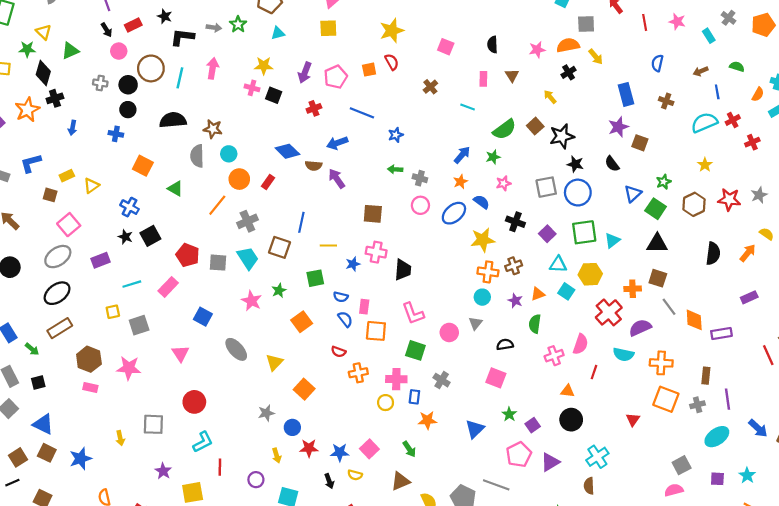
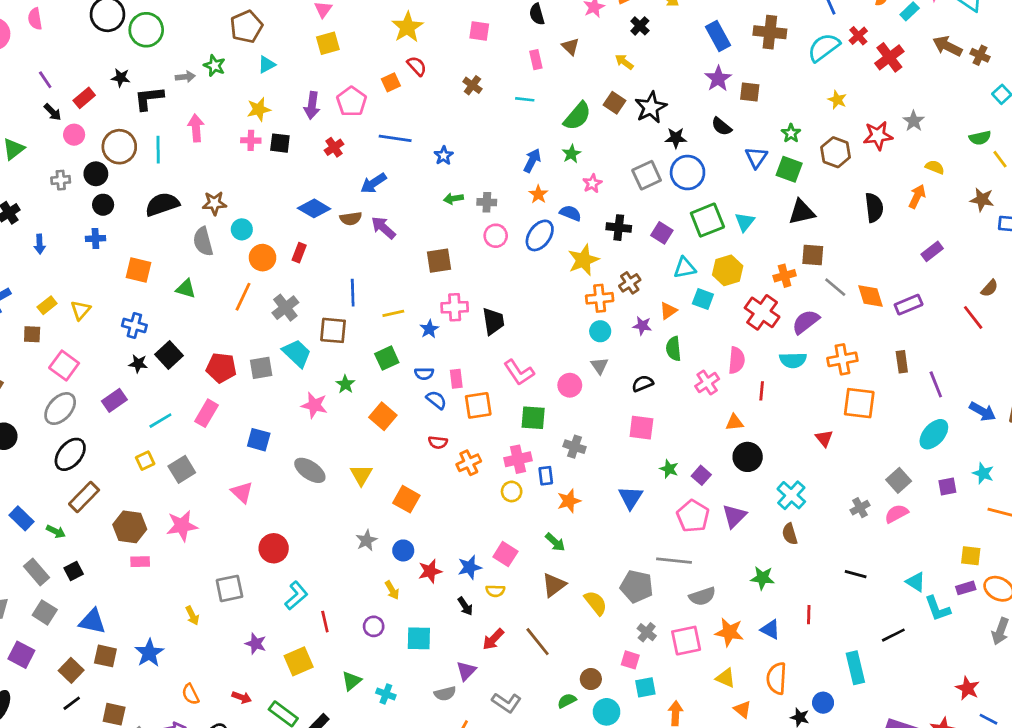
brown cross: (666, 101) -> (770, 32), size x1.6
red cross: (752, 142) -> (889, 57), size x1.5
gray cross: (698, 405) -> (860, 508), moved

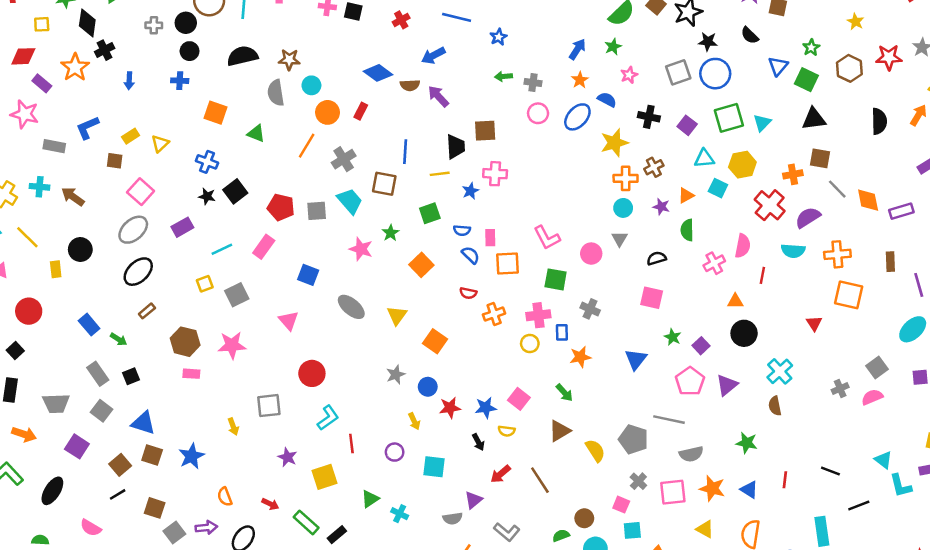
black trapezoid: (493, 321) -> (456, 147), moved
brown rectangle: (84, 497) -> (147, 311), size x0.6
black line: (856, 574) -> (830, 471), moved

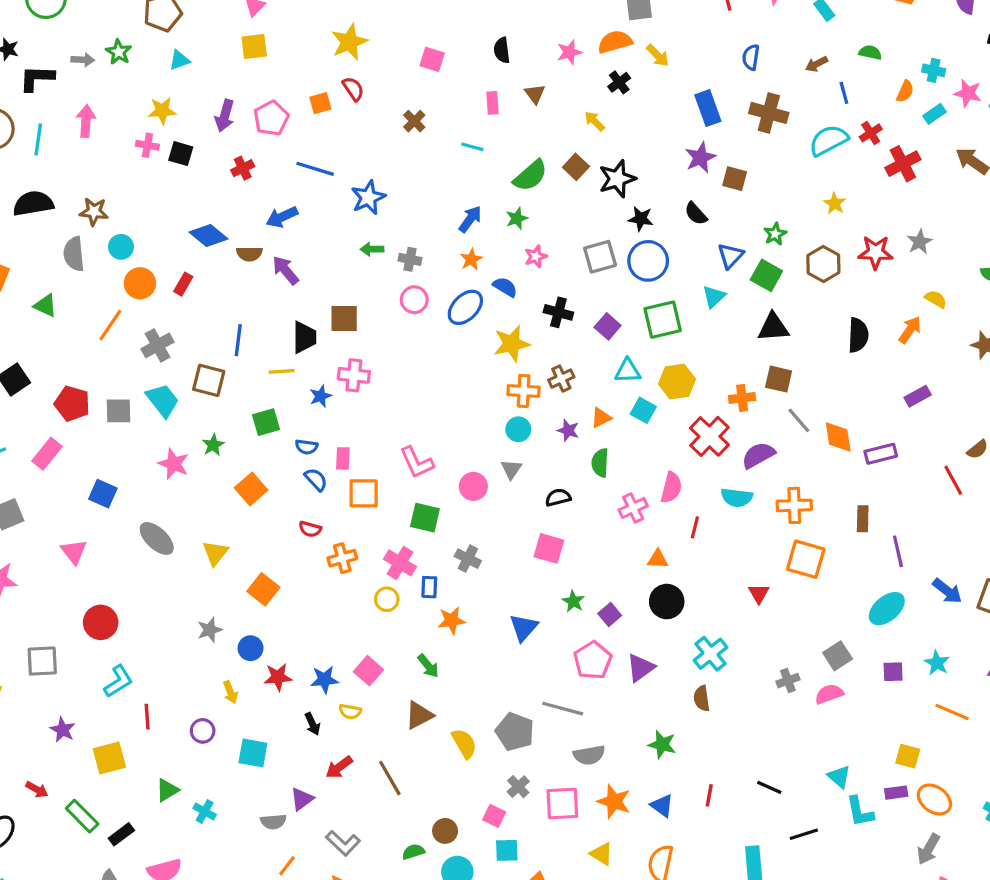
blue star: (499, 37) -> (368, 197), size x1.5
cyan triangle: (762, 123) -> (714, 297), moved
pink cross: (538, 315) -> (400, 563), turned 35

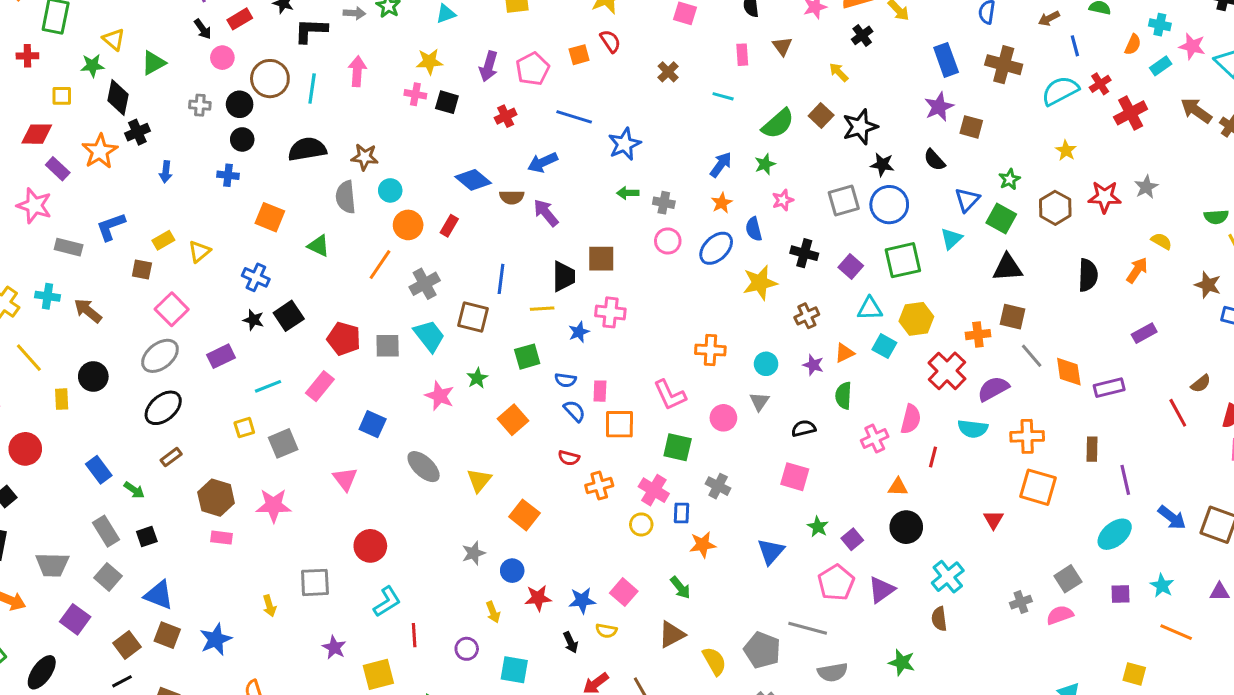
blue semicircle: (505, 287) -> (754, 229), turned -135
orange cross: (524, 391) -> (710, 350), moved

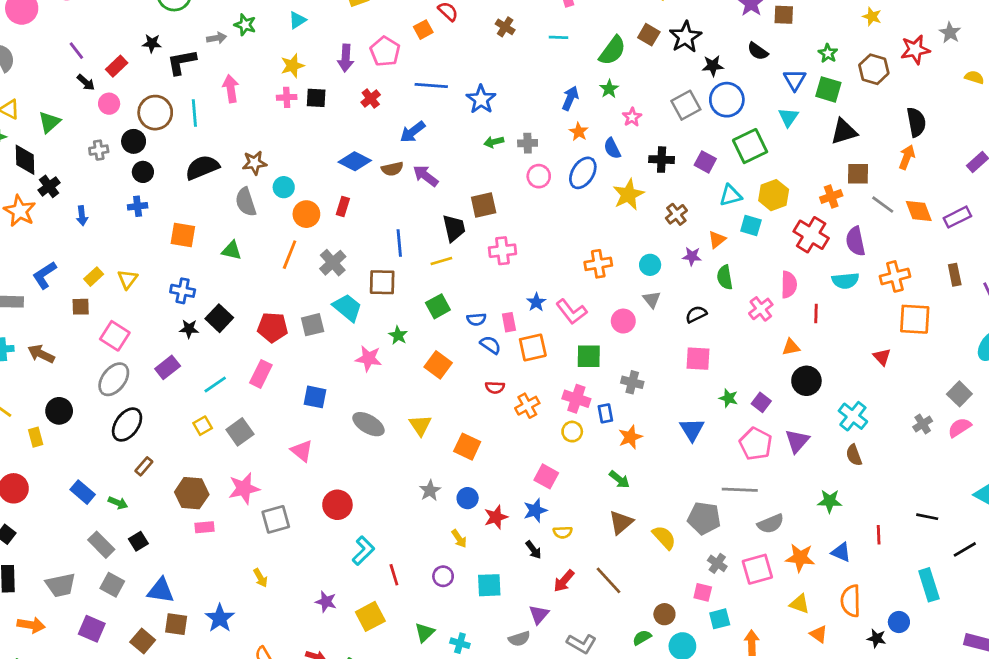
orange arrow: (1137, 270) -> (907, 157), moved
blue star: (579, 332) -> (536, 302), moved
purple semicircle: (993, 389) -> (855, 241), turned -60
gray square: (315, 582) -> (276, 519), moved
pink square: (624, 592) -> (546, 476), moved

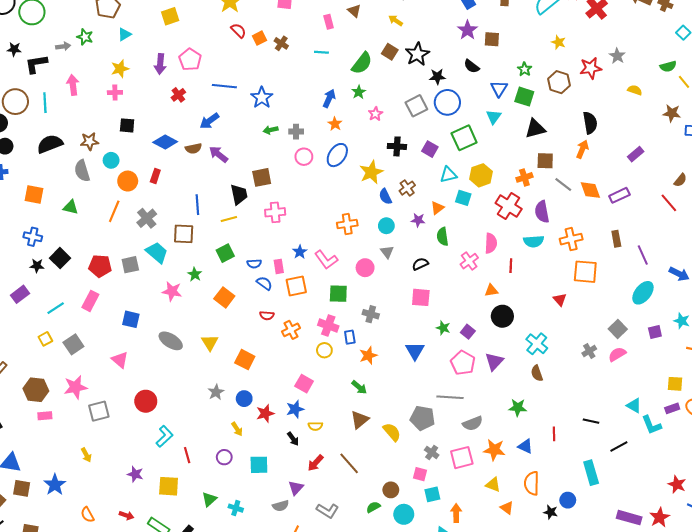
orange square: (423, 30) -> (259, 38), moved
black square: (316, 98) -> (127, 125), moved
blue semicircle: (612, 148) -> (385, 196), moved
yellow square: (370, 616) -> (169, 486), turned 30

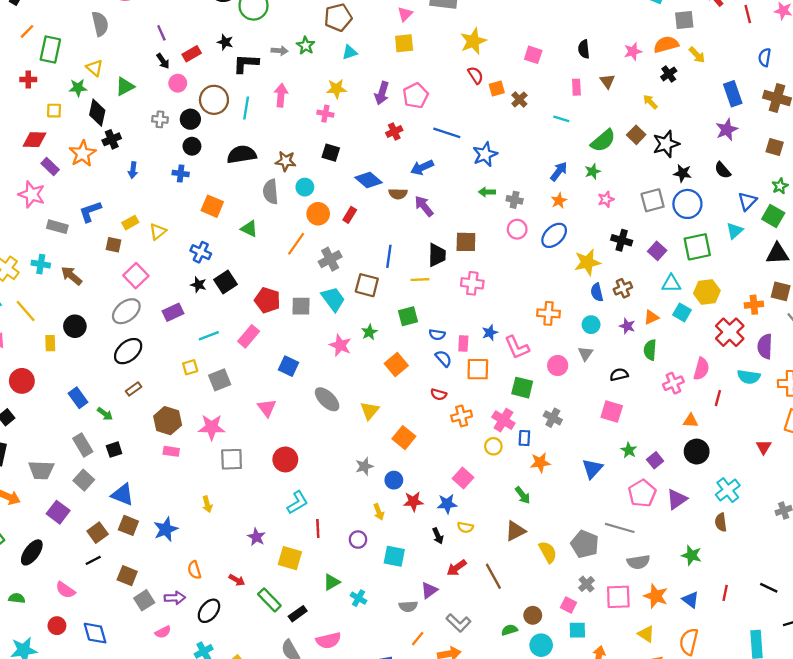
brown square: (492, 39) -> (775, 147), moved

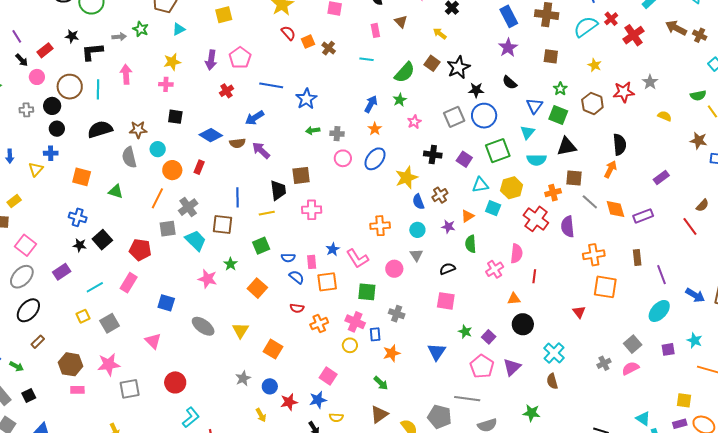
yellow triangle: (158, 232) -> (36, 169), moved
gray square: (301, 306) -> (168, 229), moved
cyan semicircle: (749, 377) -> (537, 160), moved

